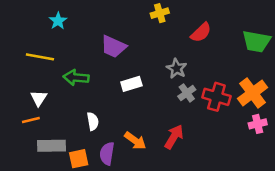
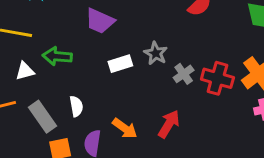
gray star: (176, 69) -> (156, 53), moved
white triangle: (39, 98) -> (25, 71), moved, turned 42
gray rectangle: (52, 146) -> (42, 117), moved, turned 56

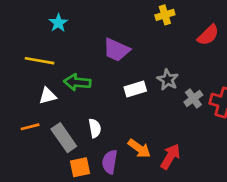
red arrow: (169, 124) -> (170, 157), moved

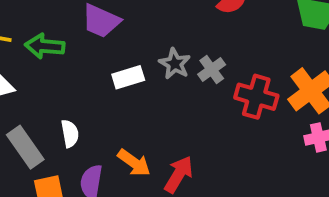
green arrow: (77, 82) -> (45, 46), moved
gray cross: (193, 98) -> (212, 69), moved

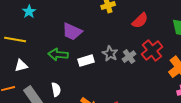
green arrow: (45, 46) -> (58, 55), moved
red cross: (256, 97) -> (152, 51), moved, turned 35

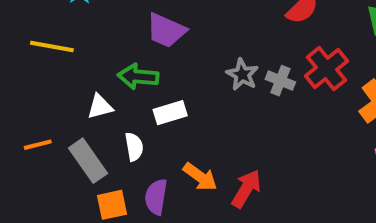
gray cross: (129, 57) -> (280, 81), turned -32
white rectangle: (86, 61) -> (170, 113), moved
white triangle: (21, 66) -> (100, 107), moved

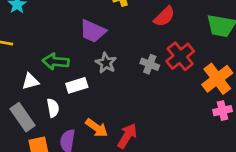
purple trapezoid: (166, 30) -> (93, 31), moved
gray star: (242, 75) -> (106, 63), moved

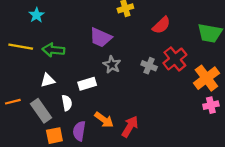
green arrow: (56, 62) -> (53, 50), moved

